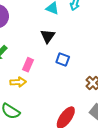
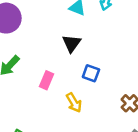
yellow arrow: (18, 82) -> (74, 103), moved, turned 63

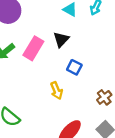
pink rectangle: (46, 80) -> (33, 48), moved, size x1.5

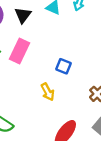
black triangle: (61, 40) -> (23, 15), moved

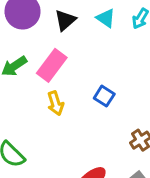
yellow arrow: (48, 92) -> (56, 103), moved

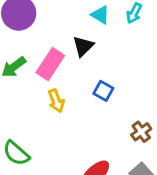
black triangle: (65, 20) -> (83, 46), moved

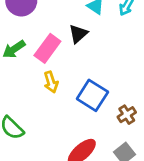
blue square: (103, 91) -> (92, 95), moved, size x1.6

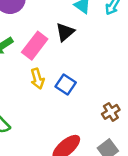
blue square: (92, 95) -> (66, 84), moved, size x0.7

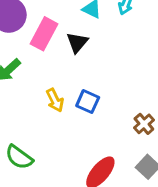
pink rectangle: (35, 46) -> (44, 34), moved

